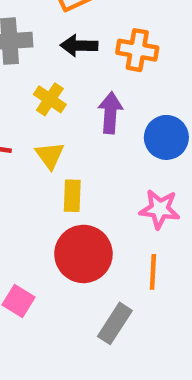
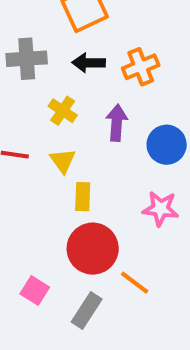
orange cross: (137, 50) -> (141, 67), turned -32
orange line: (153, 272) -> (135, 283), moved, turned -56
gray rectangle: (115, 323) -> (87, 311), moved

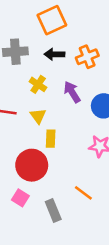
purple arrow: (117, 123) -> (72, 92), turned -35
red circle: (93, 249) -> (32, 165), moved
gray rectangle: (87, 311) -> (53, 211), turned -55

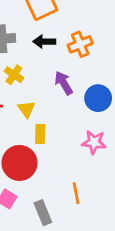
yellow cross: (38, 84) -> (14, 75), moved
orange line: (83, 193) -> (76, 193), turned 42

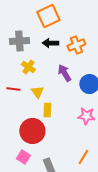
orange line: (76, 193) -> (83, 157), moved, turned 42

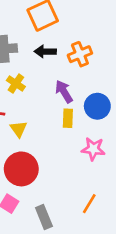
yellow triangle: (37, 92) -> (19, 129), moved
yellow rectangle: (47, 110) -> (68, 118), moved

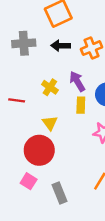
yellow cross: (16, 84) -> (50, 87), moved
yellow triangle: (19, 129) -> (50, 123), moved

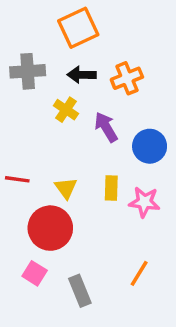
yellow cross: (50, 87) -> (66, 110), moved
red line: (17, 100) -> (17, 179), moved
yellow rectangle: (81, 105) -> (111, 188), moved

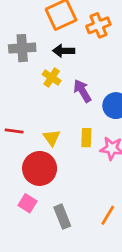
orange cross: (127, 78) -> (98, 25), moved
orange line: (139, 273) -> (108, 215), moved

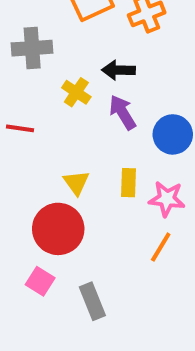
black arrow: (64, 51) -> (119, 70), moved
red line: (14, 131) -> (20, 128), moved
orange line: (108, 215) -> (161, 247), moved

